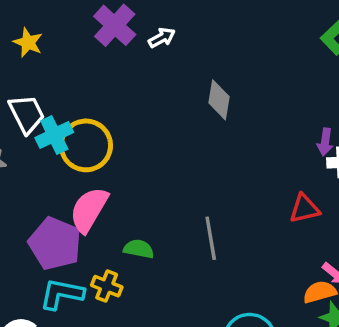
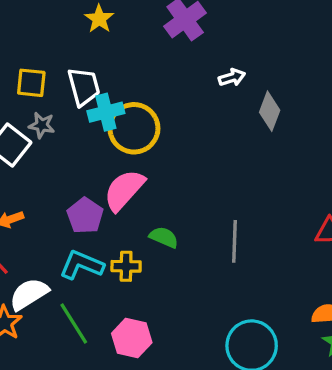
white arrow: (162, 38) -> (232, 77), moved
purple pentagon: (55, 244) -> (85, 216), size x0.7
yellow cross: (107, 286) -> (126, 266), turned -32

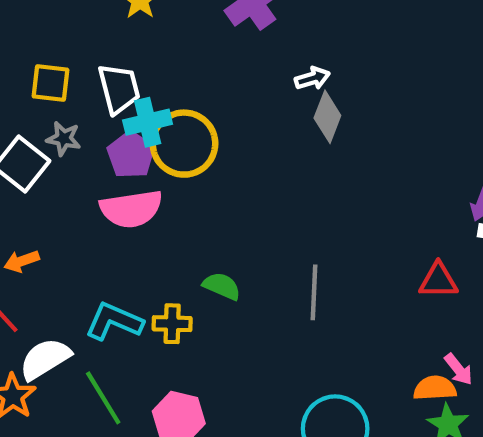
gray diamond: (270, 111) -> (327, 117), moved
pink semicircle: (124, 190) -> (131, 209), moved, turned -141
purple pentagon: (85, 216) -> (131, 155), moved

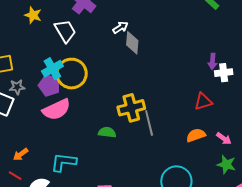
white trapezoid: (119, 89) -> (65, 31), moved
orange arrow: (22, 261) -> (21, 154), moved
yellow cross: (172, 324) -> (131, 108), moved, size x1.5
orange semicircle: (435, 388) -> (196, 135), moved

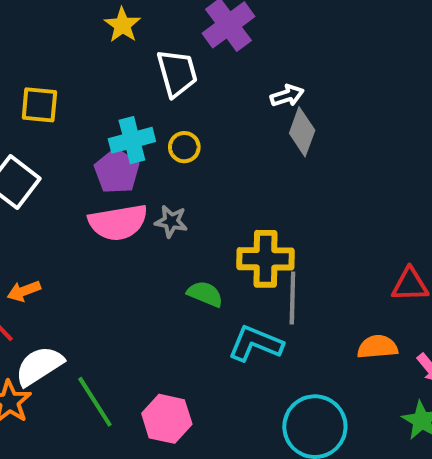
yellow circle: (72, 74) -> (184, 147), moved, size x0.5
gray star: (17, 87) -> (171, 221), moved
cyan L-shape: (64, 162) -> (255, 344), moved

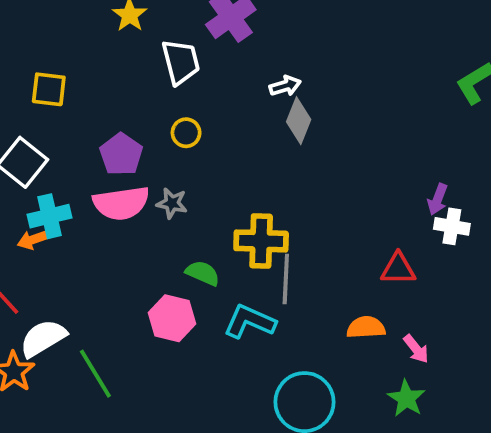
cyan cross: (132, 140) -> (49, 216), moved
orange arrow: (24, 291) -> (33, 240), moved
pink hexagon: (167, 419) -> (172, 318), moved

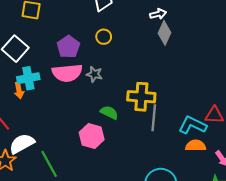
orange arrow: (33, 240) -> (19, 90), turned -84
cyan L-shape: (250, 322) -> (193, 125), moved

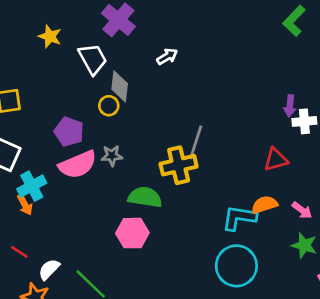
gray diamond: (164, 33) -> (120, 86), moved
green semicircle: (109, 113) -> (145, 197), size x1.4
gray line: (154, 118) -> (196, 142), moved, turned 30
cyan L-shape: (193, 125) -> (239, 218), moved
white semicircle: (22, 144) -> (49, 269), size x0.7

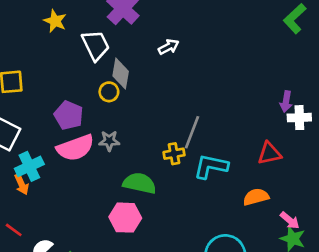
yellow cross: (179, 165) -> (174, 154), size x0.6
pink arrow: (302, 210) -> (290, 220), moved
cyan L-shape: (239, 218) -> (211, 166), moved

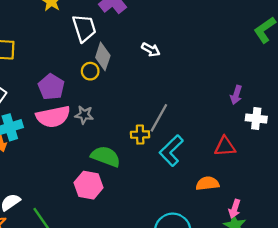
white arrow: (169, 47) -> (151, 50), moved, turned 48
purple arrow: (286, 101) -> (236, 95), moved
cyan L-shape: (211, 166) -> (171, 151), turned -64
pink arrow: (290, 220) -> (235, 209), turned 60

